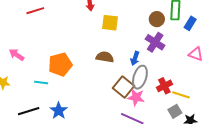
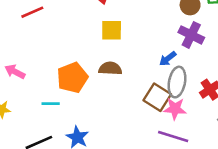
yellow square: (110, 23) -> (112, 30), moved
brown semicircle: (105, 57) -> (110, 68), moved
blue arrow: (135, 58) -> (168, 59), turned 40

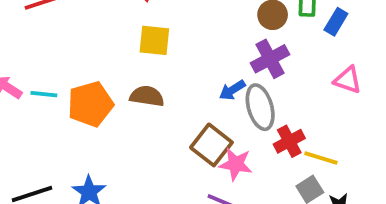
purple cross: (191, 35) -> (270, 59), turned 30
gray ellipse: (177, 82) -> (260, 107), moved, turned -32
cyan line: (51, 104) -> (44, 94), moved

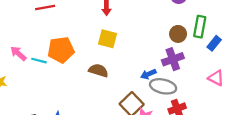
orange pentagon: (90, 104) -> (61, 50), moved
gray ellipse: (260, 107) -> (163, 86), turned -70

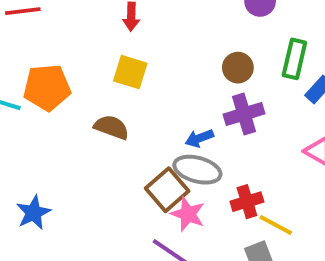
brown circle: (178, 34) -> (238, 68), moved
gray ellipse: (163, 86) -> (197, 170), moved

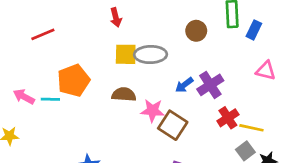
purple cross: (244, 114) -> (210, 85), moved
gray ellipse: (197, 170) -> (151, 55), moved
pink star: (188, 214) -> (153, 111), moved

